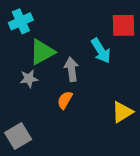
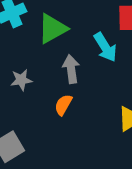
green triangle: (42, 52) -> (52, 29), moved

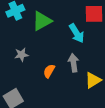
gray arrow: (71, 69) -> (74, 63), moved

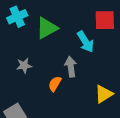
gray arrow: (74, 63) -> (71, 67), moved

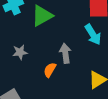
cyan arrow: (85, 42) -> (93, 34), moved

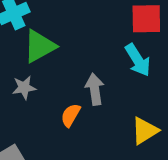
green triangle: (42, 16) -> (40, 46), moved

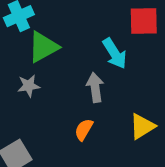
cyan arrow: (138, 60) -> (115, 53), moved
orange semicircle: (71, 115) -> (84, 130), moved

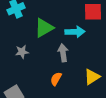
green triangle: (43, 47) -> (44, 28), moved
cyan arrow: (115, 53) -> (75, 32), turned -60

